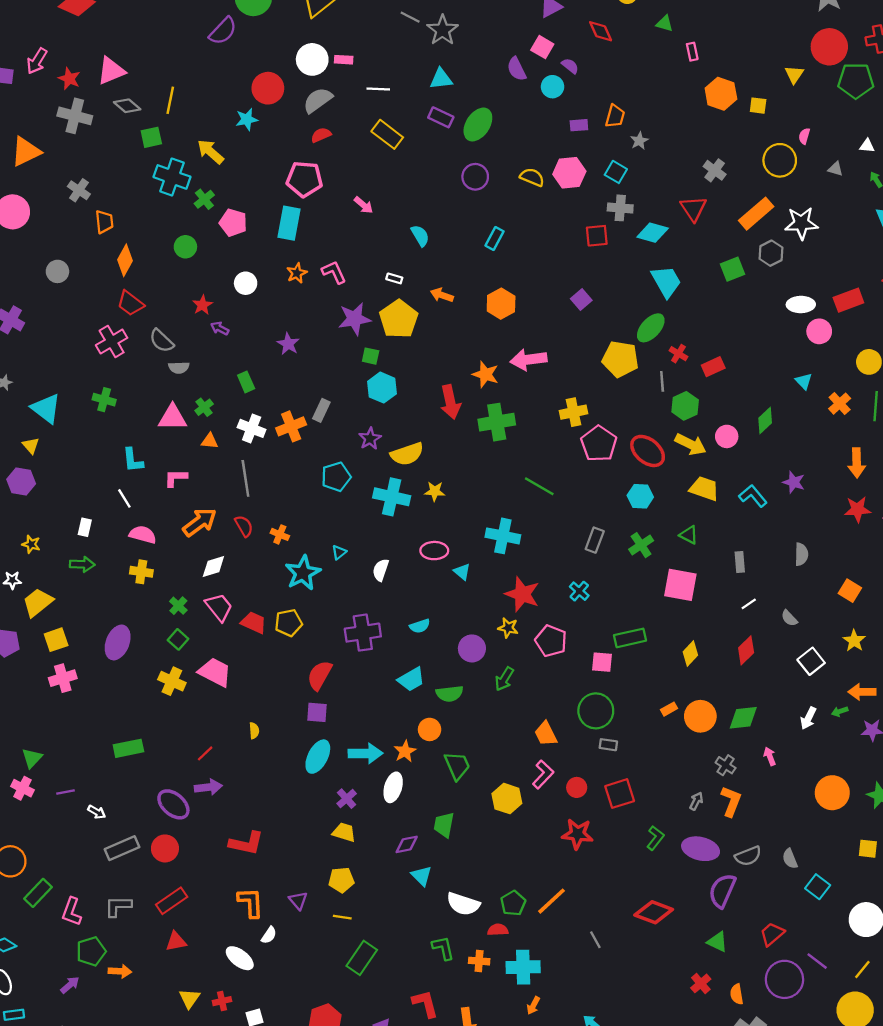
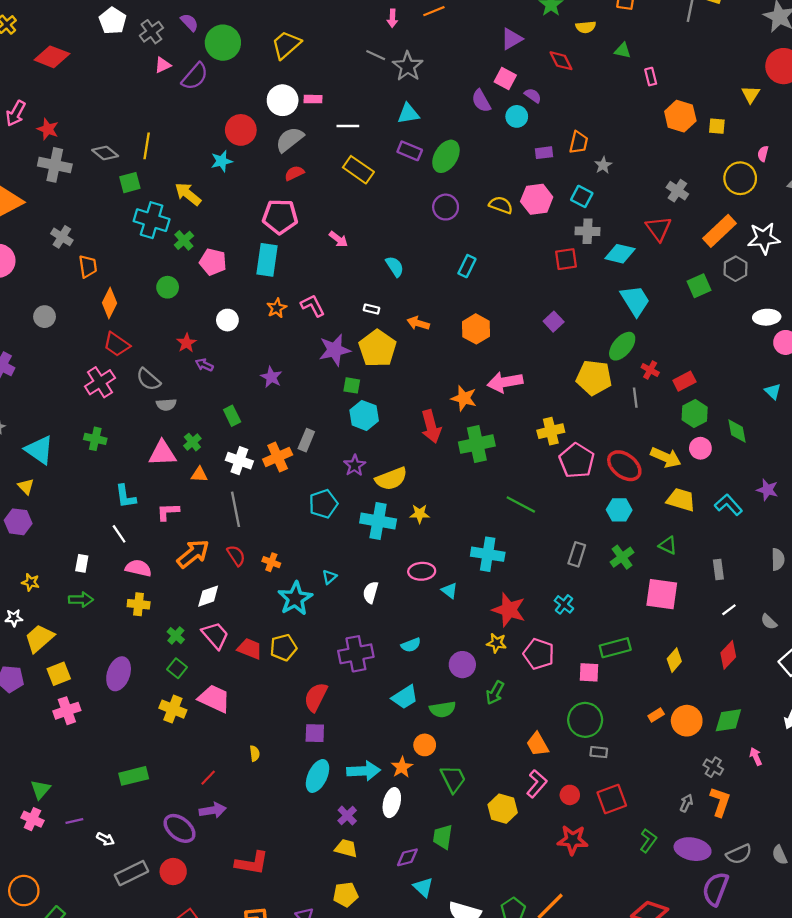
pink triangle: (111, 71) -> (163, 65), moved, size x0.6
green hexagon: (685, 406) -> (695, 413), moved
green diamond: (765, 420) -> (737, 431), turned -55

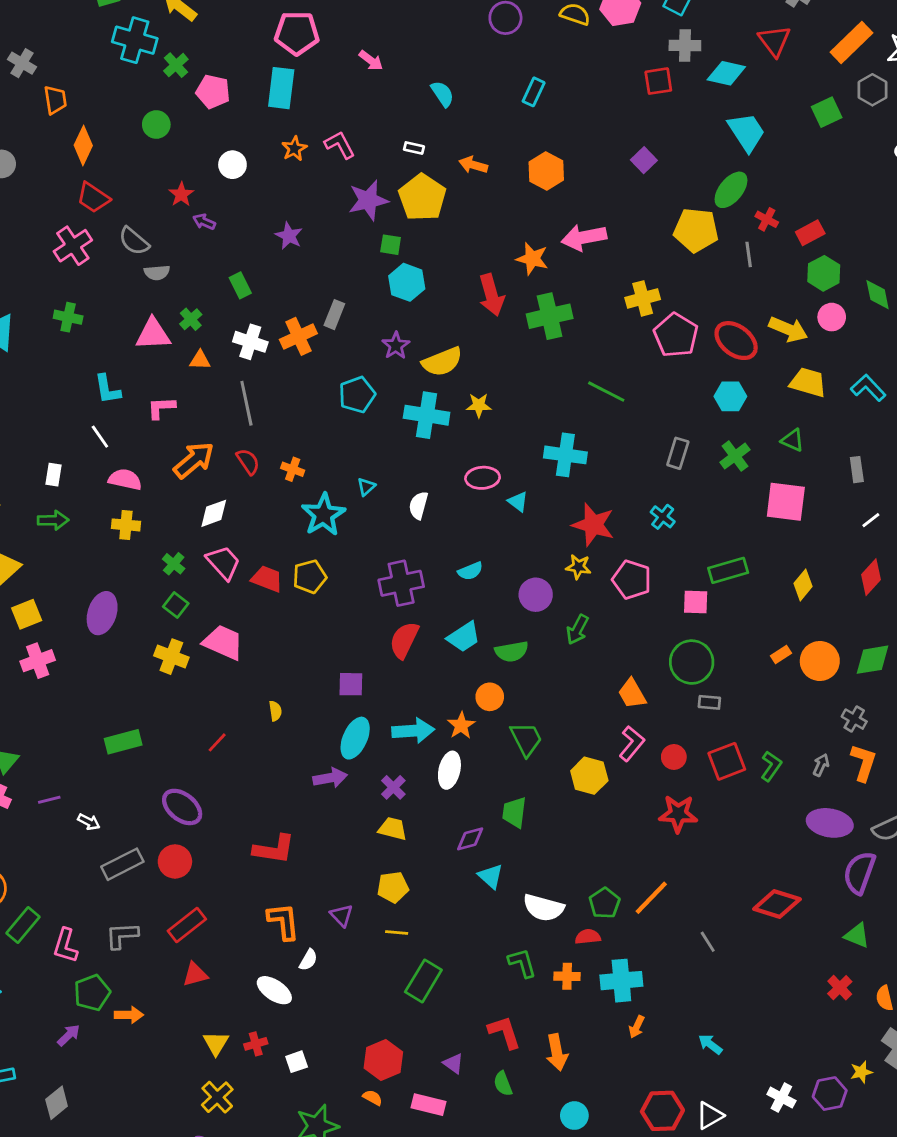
red semicircle: (316, 697) -> (404, 640), moved
purple arrow: (213, 810) -> (330, 778), moved
green L-shape: (648, 841) -> (771, 766), moved

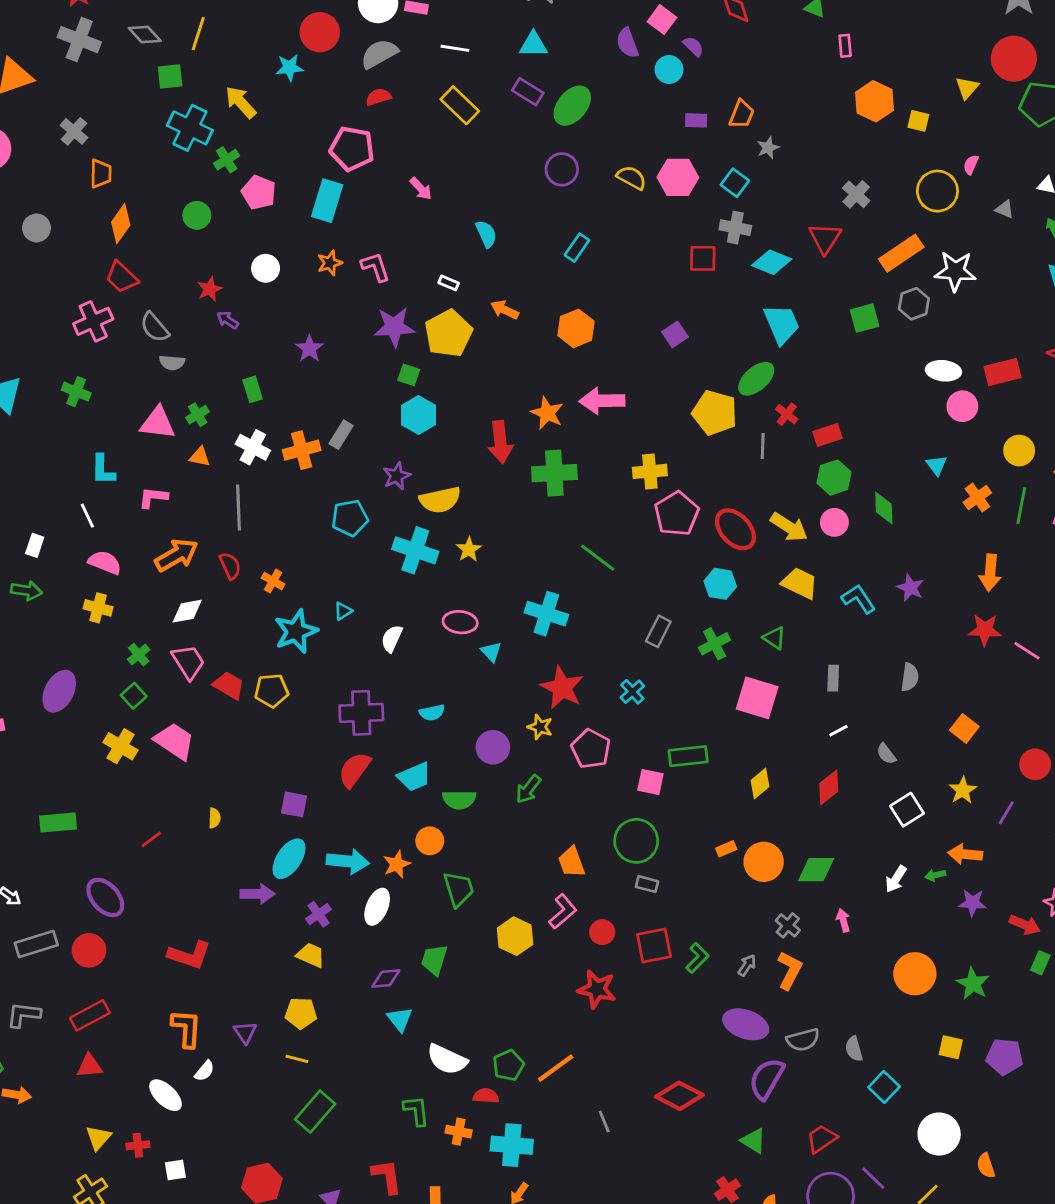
yellow star: (479, 405) -> (469, 550), turned 30

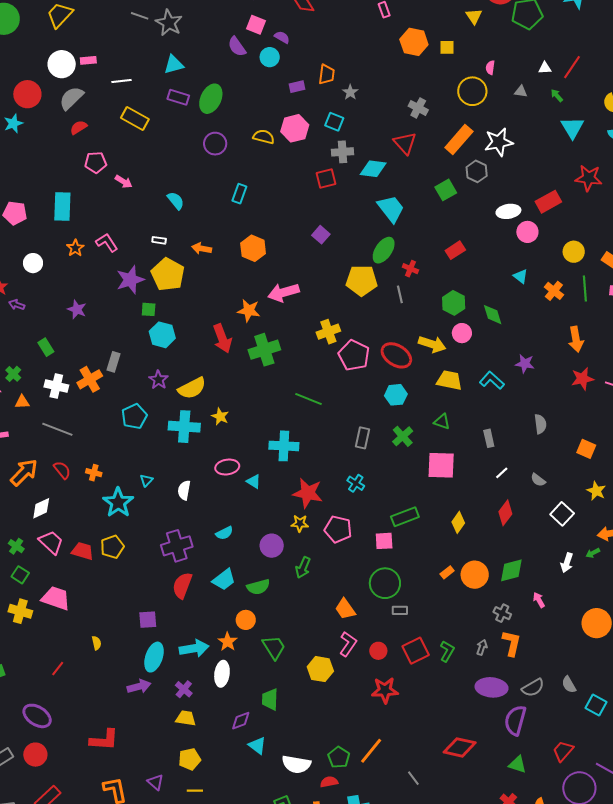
pink pentagon: (352, 149) -> (96, 162), moved, size x0.7
red rectangle: (828, 435) -> (455, 250), moved
gray line: (238, 508) -> (57, 429), turned -52

